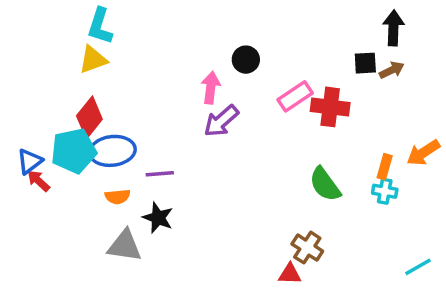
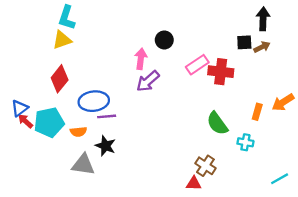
cyan pentagon: (74, 151) -> (49, 122), moved
blue ellipse: (112, 151) -> (94, 101), moved
cyan cross: (385, 191) -> (245, 142), moved

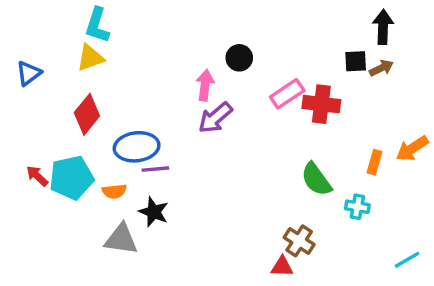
blue triangle: (20, 108) -> (29, 73), moved

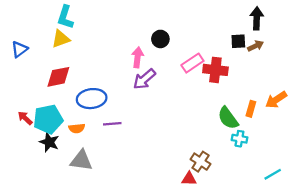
red diamond: (87, 114) -> (58, 77), turned 40
purple line: (155, 169) -> (112, 124), moved
green semicircle: (316, 179) -> (228, 118), moved
black star: (154, 212) -> (49, 142), moved

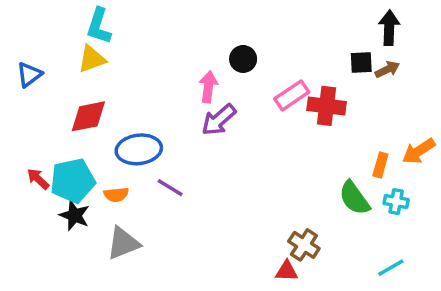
green semicircle: (228, 118) -> (354, 198), moved
purple line: (112, 124) -> (170, 188), turned 36
cyan cross: (239, 139) -> (396, 202), moved
gray triangle: (81, 160) -> (123, 243), turned -30
cyan line: (273, 174) -> (391, 268), moved

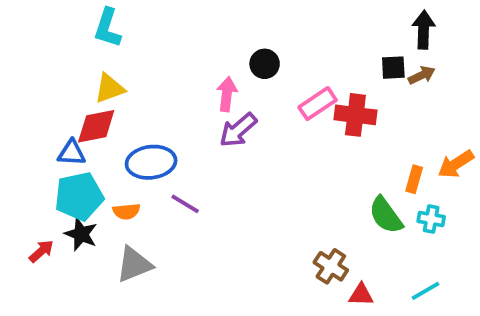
yellow triangle: (92, 59) -> (109, 88), moved
blue triangle: (29, 75) -> (72, 153), moved, turned 40
red arrow: (38, 179) -> (41, 251), moved, turned 95
red triangle: (287, 271) -> (361, 295), moved

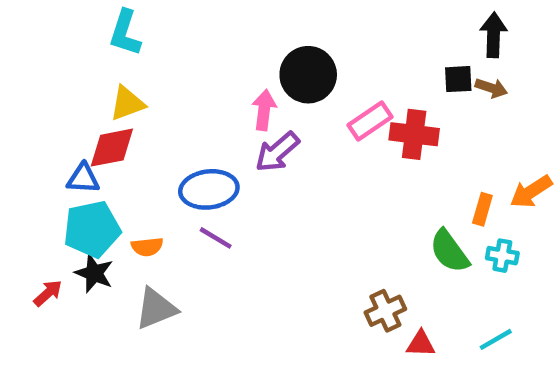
black circle: (265, 64) -> (308, 75), size x1.6
brown arrow: (422, 75) -> (491, 88), turned 44
blue ellipse: (151, 162) -> (209, 189), moved
brown cross: (331, 266) -> (385, 311), turned 32

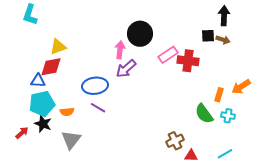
cyan L-shape: (125, 33) -> (30, 15), moved
gray triangle: (156, 309) -> (71, 140), turned -30

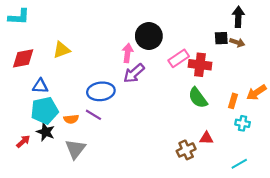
cyan L-shape: (30, 15) -> (19, 17), moved, turned -105
red diamond: (51, 67) -> (23, 58), moved
purple line: (98, 108) -> (93, 115), moved
green semicircle: (204, 114) -> (198, 98), moved
red triangle: (191, 156) -> (206, 138), moved

